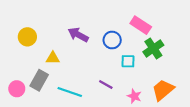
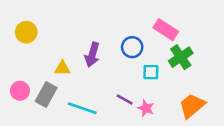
purple arrow: (78, 35) -> (92, 55), moved, turned -102
yellow circle: (27, 37) -> (26, 32), moved
pink circle: (17, 89) -> (20, 91), moved
pink star: (134, 96) -> (146, 108), moved

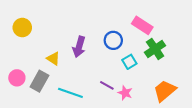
yellow triangle: (62, 68) -> (53, 59), turned 32
cyan square: (151, 72) -> (129, 62), turned -32

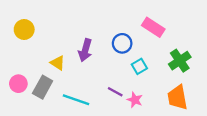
green cross: (155, 49) -> (180, 61), moved
orange trapezoid: (165, 91) -> (177, 97), turned -60

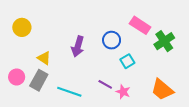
green cross: (180, 61) -> (164, 41), moved
yellow triangle: (58, 63) -> (44, 58), moved
orange trapezoid: (177, 97) -> (162, 90), turned -40

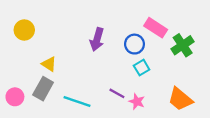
blue circle: (112, 40) -> (134, 44), moved
purple arrow: (78, 46) -> (97, 39), moved
pink circle: (17, 77) -> (15, 97), moved

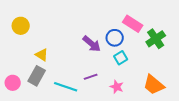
purple arrow: (97, 39) -> (92, 44), moved, turned -66
purple line: (117, 93) -> (91, 77), moved, turned -48

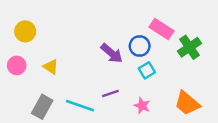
gray rectangle: (37, 76) -> (42, 107), moved
pink circle: (13, 83) -> (17, 65), moved

